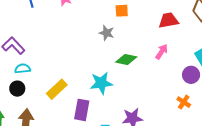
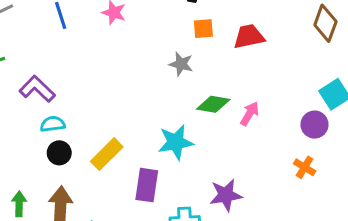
red trapezoid: (168, 20) -> (249, 37), moved
pink arrow: (162, 52) -> (250, 114), moved
black circle: (17, 89) -> (59, 153), moved

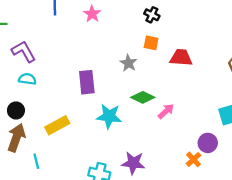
purple circle: (315, 125) -> (208, 143), moved
black circle: (59, 153) -> (16, 110), moved
yellow rectangle: (107, 154) -> (57, 125), moved
purple rectangle: (147, 185) -> (87, 82), moved, turned -30

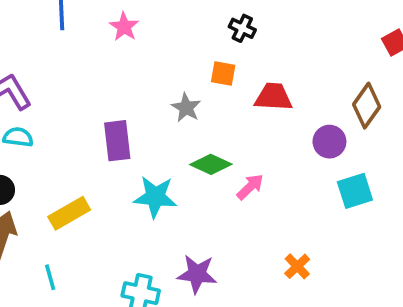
black cross: (152, 15) -> (242, 28), moved
purple circle: (208, 143) -> (329, 142), moved
cyan line: (36, 161) -> (50, 277), moved

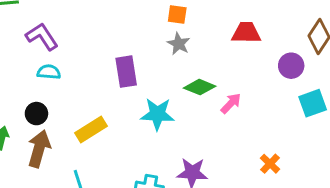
orange square: (223, 73) -> (177, 14), moved

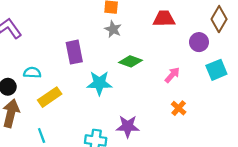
cyan semicircle: (49, 72) -> (32, 73), moved
pink arrow: (231, 103) -> (172, 75), moved
orange cross: (270, 164) -> (179, 108), moved

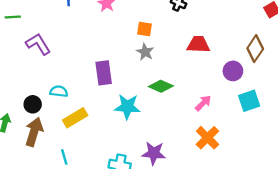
orange cross: (179, 108) -> (207, 138), size x1.5

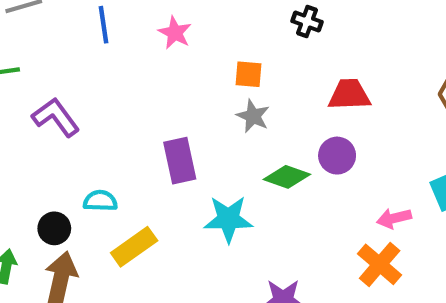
purple circle: (233, 71) -> (337, 156), moved
pink arrow: (203, 103) -> (394, 218), moved, turned -144

